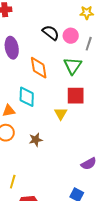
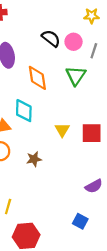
red square: (76, 96) -> (92, 133), moved

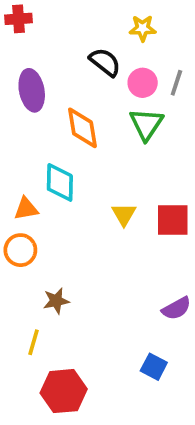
yellow star: (92, 16) -> (143, 28), moved
pink circle: (74, 42) -> (143, 83), moved
brown star: (34, 159) -> (56, 301), moved

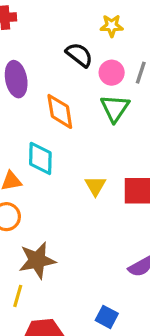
brown star: (56, 301) -> (37, 260), size x1.6
blue square: (154, 367) -> (107, 317), moved

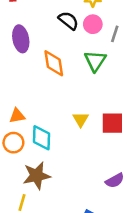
pink circle: (112, 73) -> (93, 24), moved
cyan diamond: (40, 158) -> (42, 138), moved

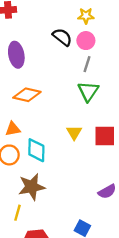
gray line: (115, 34) -> (87, 64), moved
green triangle: (95, 61) -> (88, 91), moved
orange diamond: (54, 63) -> (27, 95), moved, turned -68

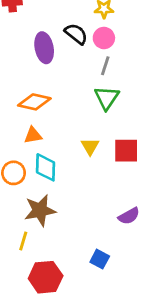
purple ellipse: (16, 55) -> (44, 48), moved
orange triangle: (13, 129) -> (33, 135), moved

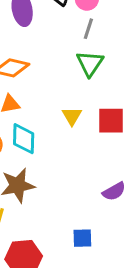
blue square: (100, 259) -> (82, 238), turned -30

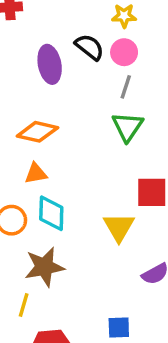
yellow triangle: (72, 116) -> (119, 227), moved, size x1.4

